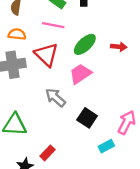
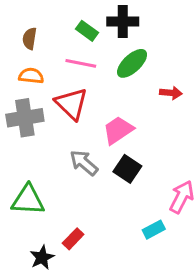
green ellipse: (85, 44) -> (132, 63), moved
black square: (87, 118) -> (127, 169), moved

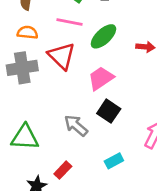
green ellipse: (132, 63) -> (103, 36), moved
gray arrow: (84, 163) -> (76, 125), moved
cyan rectangle: (154, 230) -> (114, 161), moved

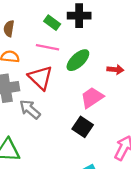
pink trapezoid: (101, 78) -> (92, 98), moved
gray arrow: (76, 125) -> (30, 109), moved

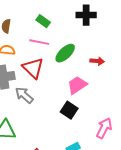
black cross: (79, 16) -> (86, 15), moved

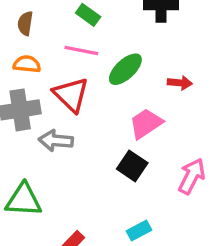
gray arrow: (24, 95) -> (56, 141), turned -36
pink arrow: (104, 128) -> (192, 176), moved

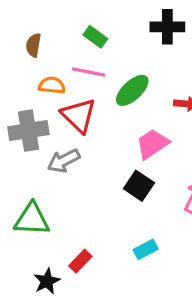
orange semicircle: (27, 64) -> (52, 85), moved
gray arrow: (56, 141) -> (64, 161), turned -32

